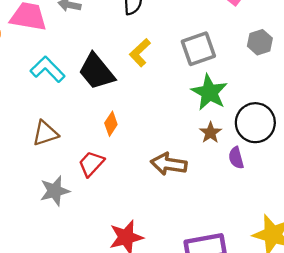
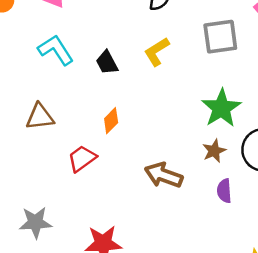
gray square: (198, 49) -> (220, 37), moved
black trapezoid: (96, 72) -> (107, 63), size x0.6
purple semicircle: (236, 158) -> (224, 191), moved
gray star: (55, 191) -> (35, 222), moved

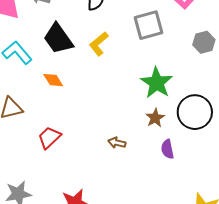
black trapezoid: (107, 63) -> (58, 39), moved, size x1.6
orange diamond: (111, 121) -> (53, 80), moved, turned -70
brown arrow: (164, 175) -> (117, 143), size x0.6

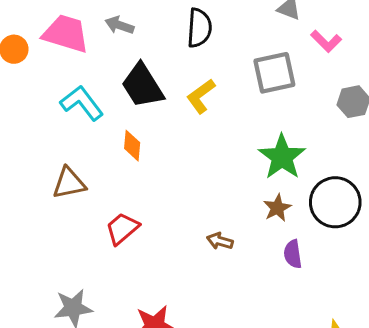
orange diamond: (53, 80) -> (132, 146), turned 35

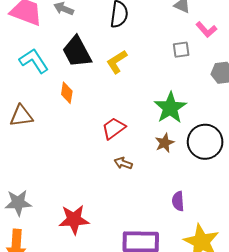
gray square: (274, 73) -> (181, 50), moved, size x0.6
red trapezoid: (122, 229) -> (114, 128), moved
purple semicircle: (293, 254) -> (178, 201), moved

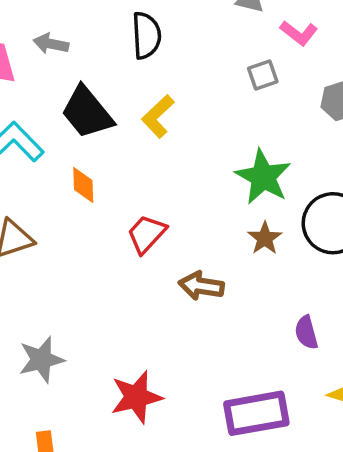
red trapezoid: (114, 128) -> (147, 234), moved
brown arrow: (123, 163) -> (201, 286), size x1.4
gray star: (18, 203) -> (41, 360), moved

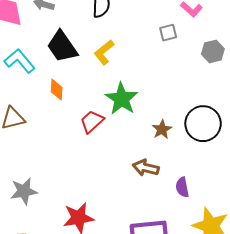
green star: (263, 177) -> (122, 99), moved
brown arrow: (201, 286) -> (146, 168), moved

